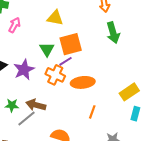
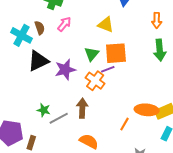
orange ellipse: (83, 82) -> (147, 110), moved
green star: (12, 105) -> (44, 110), moved
brown arrow: (36, 105) -> (82, 108), moved, turned 66

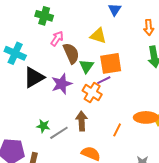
brown semicircle: (40, 28) -> (71, 53), moved, size x1.5
orange line: (125, 124) -> (117, 130), moved

